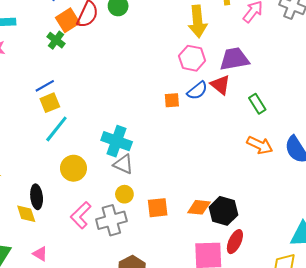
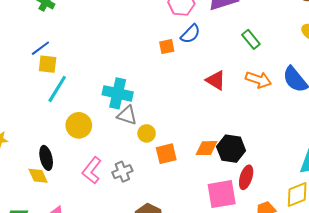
red triangle: (220, 85) -> (216, 80), moved
yellow square: (50, 103) -> (48, 64), turned 36
yellow circle: (124, 194) -> (147, 133), moved
gray cross: (111, 220) -> (122, 172), size x0.7

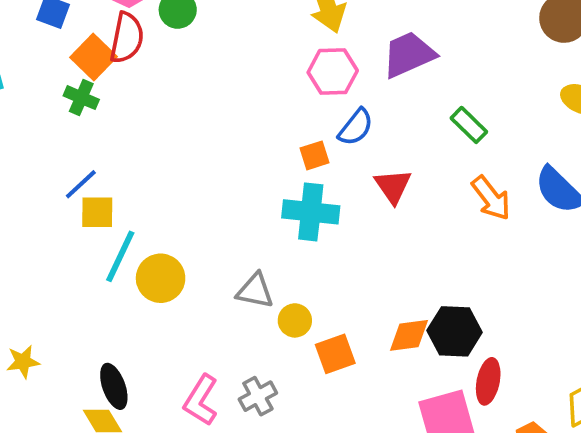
red triangle: (216, 80) -> (393, 186), moved, turned 30
orange arrow: (258, 80) -> (491, 198), turned 40
cyan cross: (118, 93) -> (311, 212), moved
yellow circle: (79, 125) -> (161, 278), moved

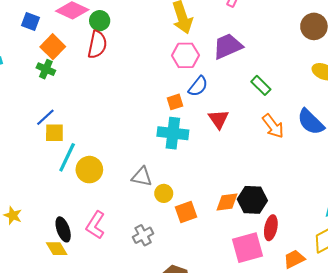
red semicircle: (127, 38) -> (97, 45), moved
yellow star: (23, 362) -> (13, 215), turned 30
pink L-shape: (201, 400) -> (95, 225), moved

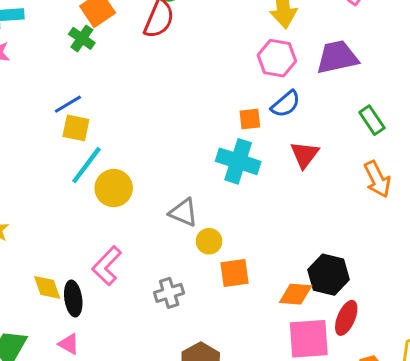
orange diamond: (227, 202) -> (296, 294), moved
black ellipse: (63, 229) -> (73, 299), moved

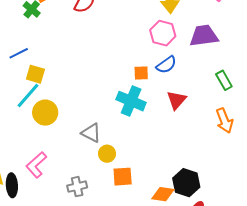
yellow square: (76, 128) -> (35, 74), moved

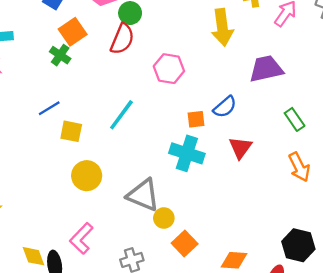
pink hexagon: (163, 33) -> (169, 69), moved
cyan line: (28, 95) -> (121, 115), moved
gray triangle: (91, 133) -> (143, 195), size x1.4
orange square: (123, 177) -> (185, 243), turned -35
black hexagon: (186, 183) -> (298, 245), moved

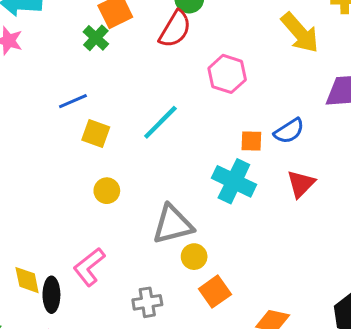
yellow arrow: (222, 27) -> (300, 33), turned -42
yellow circle: (87, 176) -> (107, 191), size x0.7
gray triangle: (143, 195) -> (173, 224), turned -45

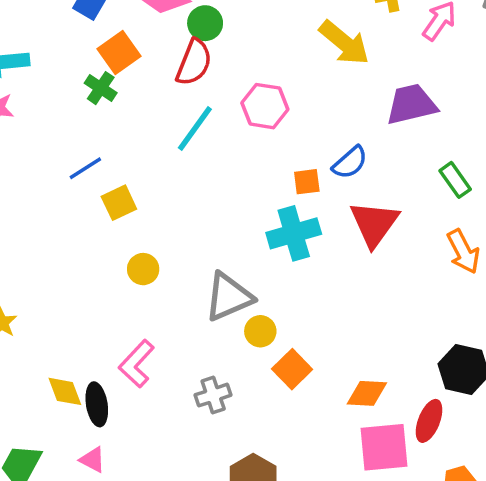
cyan line: (160, 122) -> (195, 128), moved
yellow square: (96, 133) -> (119, 203), turned -36
cyan cross: (234, 181) -> (294, 233), turned -33
red triangle: (301, 184) -> (374, 224), size x1.4

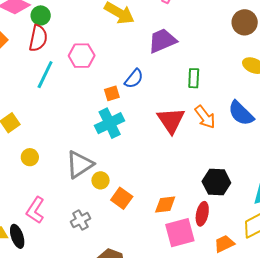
green rectangle: (455, 180) -> (194, 78), turned 48
red triangle: (374, 224) -> (171, 120), moved

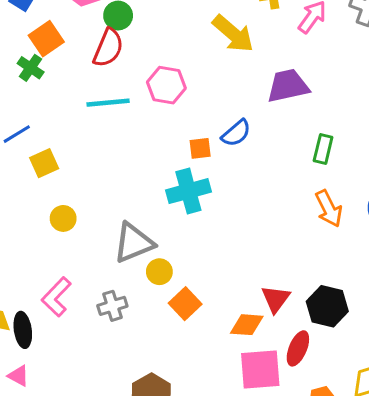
cyan line: (45, 75) -> (108, 103), turned 48
red triangle: (171, 120) -> (276, 299), moved, size x0.7
gray cross: (80, 220) -> (112, 306), moved

